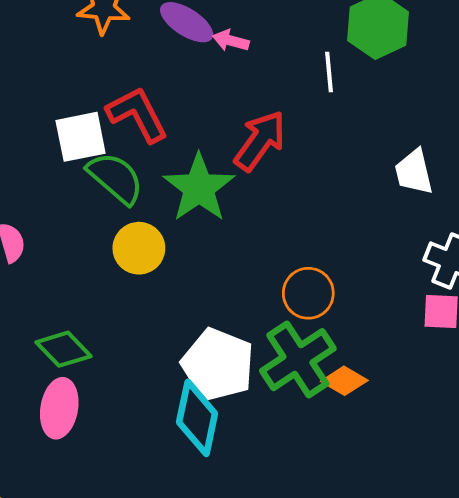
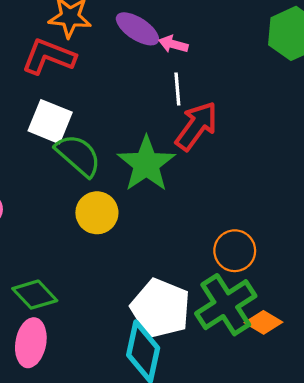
white line: (329, 72) -> (177, 89), moved
red L-shape: (137, 114) -> (49, 57), moved, turned -42
white square: (81, 137) -> (50, 122), turned 33

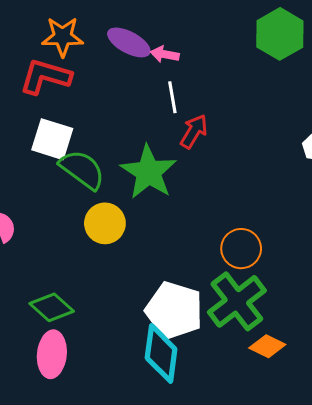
red arrow: (196, 126) -> (194, 131), size x0.7
orange diamond: (263, 322) -> (267, 346), moved

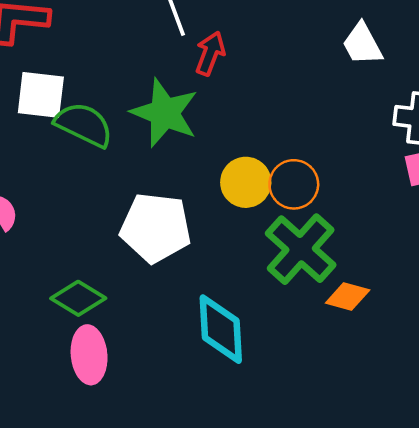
yellow circle: (105, 223) -> (246, 182), moved
white pentagon: (174, 310) -> (156, 228), moved

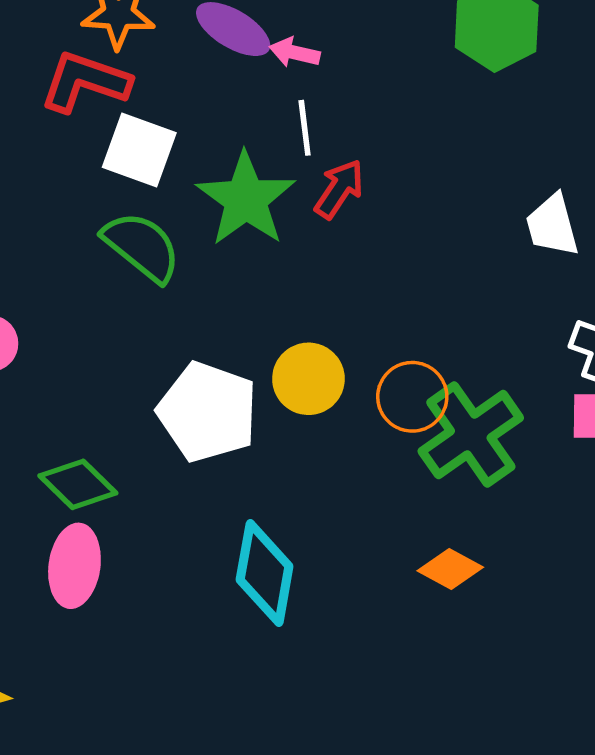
white square: (41, 95) -> (139, 150), moved
green star: (165, 113) -> (246, 199), moved
yellow circle: (246, 182) -> (308, 379), moved
green cross: (301, 249) -> (471, 434), moved

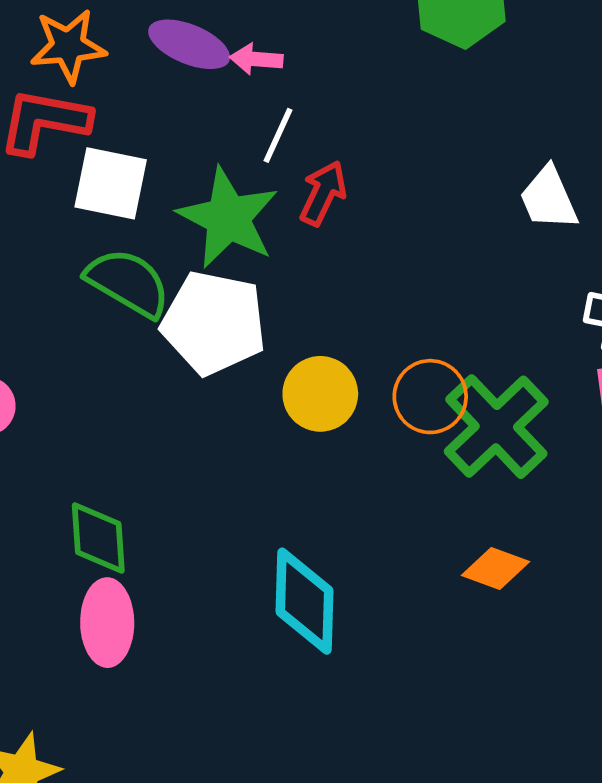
white line: (305, 128) -> (278, 135), turned 40
white pentagon: (208, 412) -> (214, 323), moved
green diamond: (78, 484) -> (98, 538), turned 50

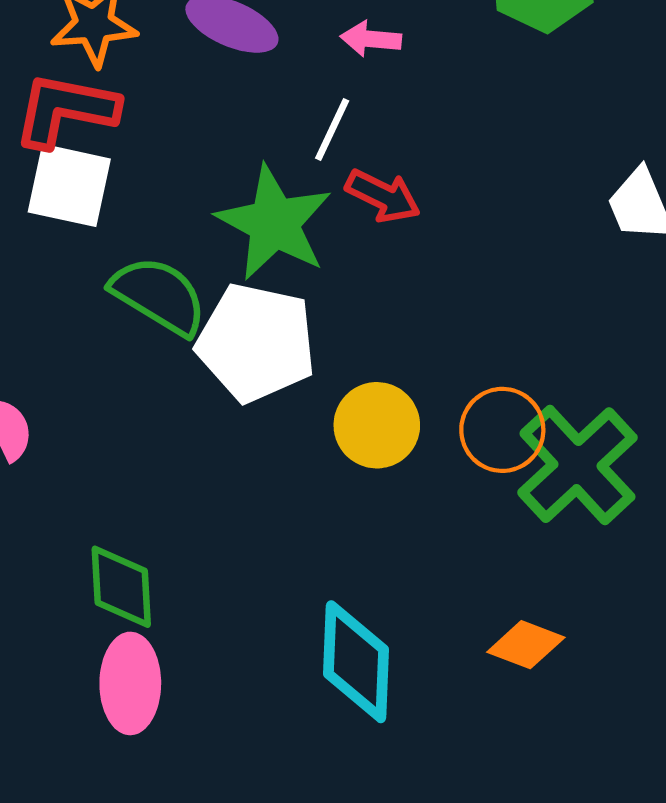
pink arrow: (256, 59) -> (371, 39), moved
white square: (111, 183) -> (69, 185), moved
red arrow: (323, 193) -> (383, 196), turned 90
orange diamond: (496, 569) -> (526, 645), moved

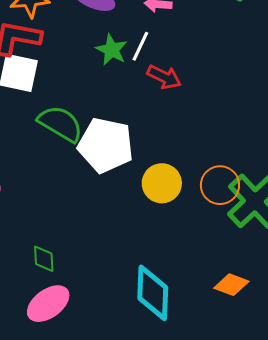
green star: (274, 223) -> (112, 50), moved, size x0.6
green diamond: (121, 587) -> (44, 259), size x0.7
pink ellipse: (130, 683) -> (48, 304), turned 54

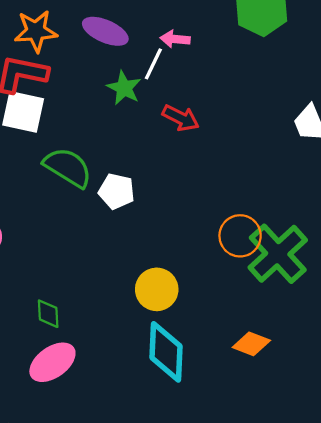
white line: (140, 46) -> (153, 64), moved
white pentagon: (106, 145) -> (117, 191), size x0.6
yellow circle: (162, 183) -> (157, 289), moved

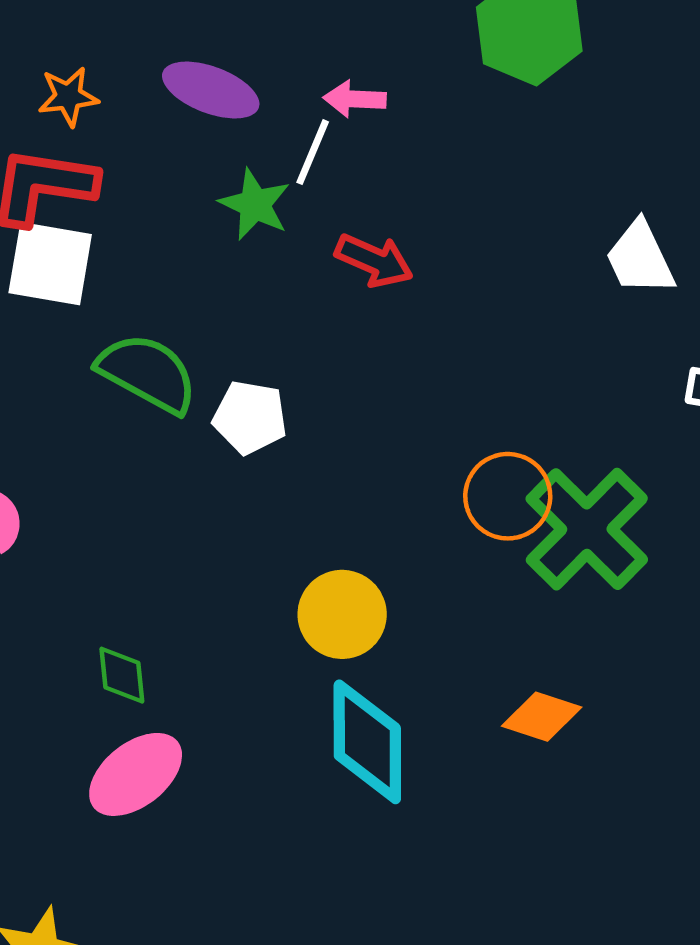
orange star: (36, 31) -> (68, 97), size x0.7

